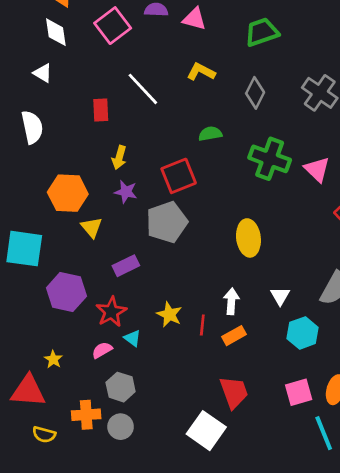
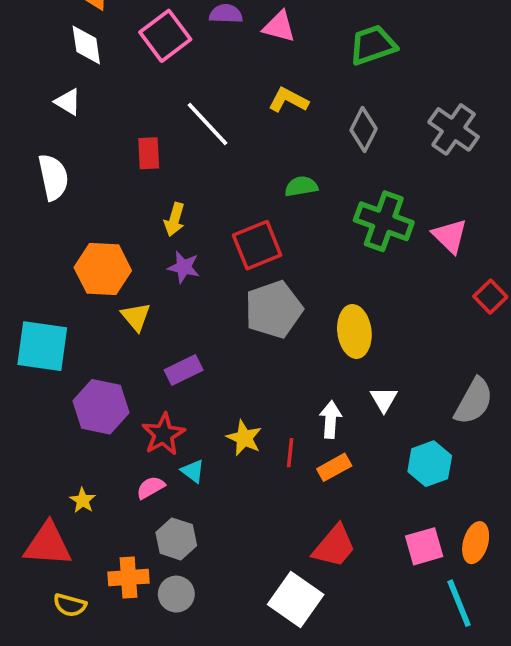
gray pentagon: (167, 222) -> (274, 309), moved
white triangle: (280, 296) -> (384, 399), moved
red trapezoid: (234, 392) -> (334, 546), turned 60

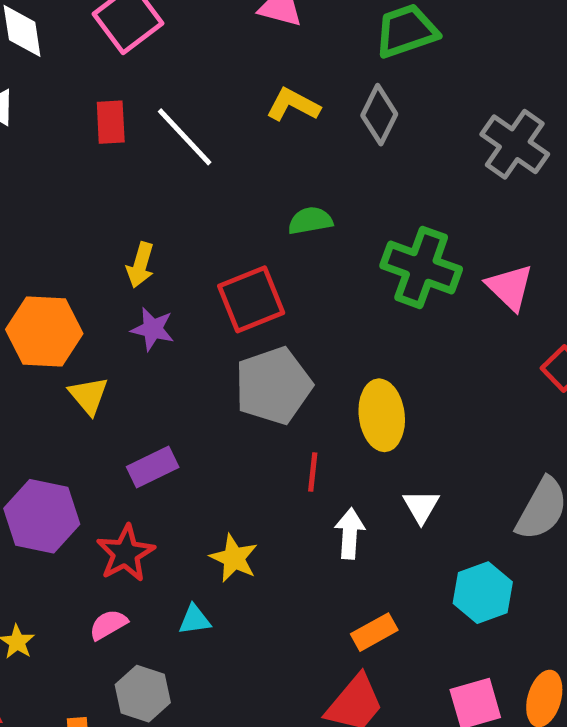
gray diamond: (364, 129) -> (379, 115), moved
red rectangle: (149, 153) -> (111, 122), moved
red line: (290, 453) -> (313, 472), moved
orange rectangle: (334, 467) -> (374, 632), moved
cyan triangle: (193, 471) -> (194, 620), moved, turned -45

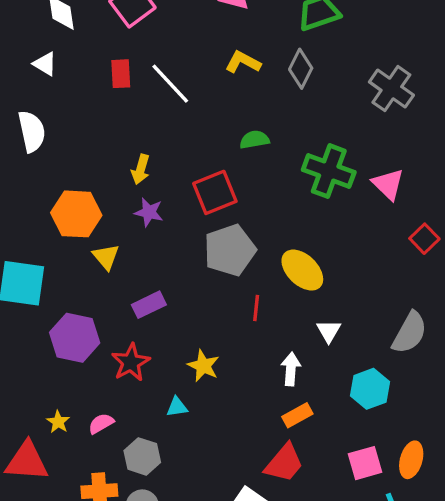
yellow ellipse: (382, 415) -> (302, 270), turned -39
white arrow: (350, 534) -> (291, 369), moved
pink semicircle: (108, 625) -> (101, 423), moved

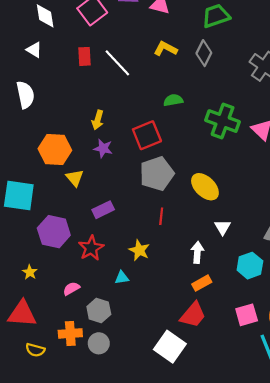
red line: (256, 308) -> (161, 216), moved
yellow star: (58, 422) -> (30, 272), moved

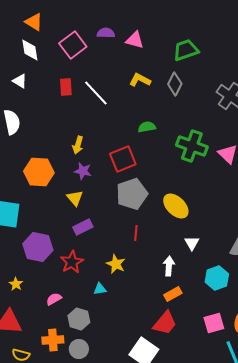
yellow triangle: (75, 178) -> (75, 198), moved

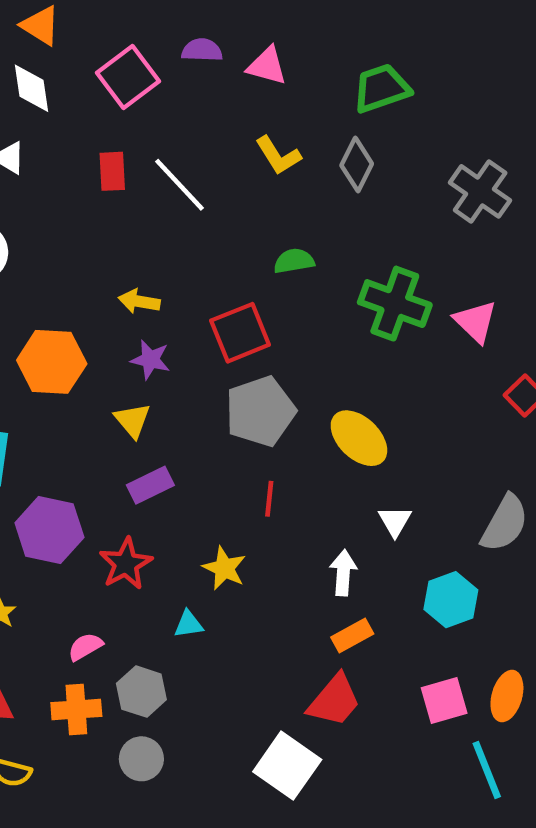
yellow L-shape: (140, 80) -> (278, 156), turned -150
yellow arrow: (78, 145) -> (139, 301), turned 84
orange cross: (53, 340) -> (76, 709), moved

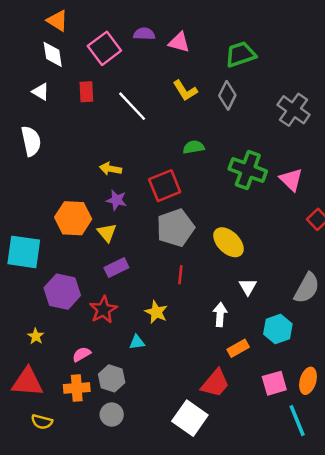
red rectangle: (112, 171) -> (86, 92), moved
orange hexagon: (52, 362) -> (73, 218), moved
orange rectangle: (352, 635) -> (238, 348), moved

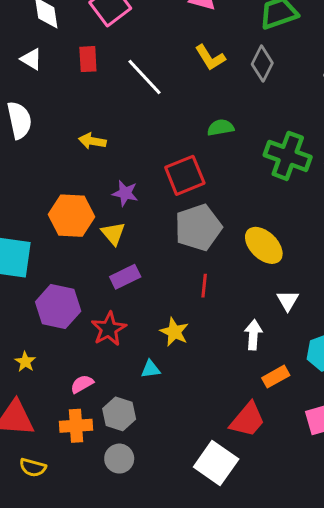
yellow arrow: (110, 169) -> (92, 141), moved

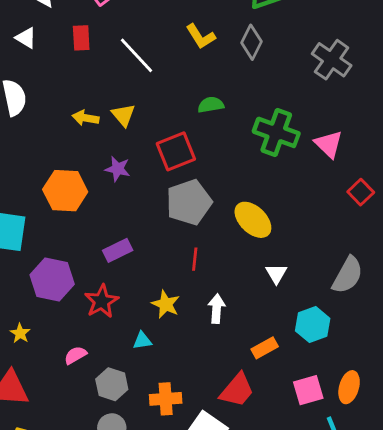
yellow triangle: (113, 233) -> (123, 115), moved
white arrow: (253, 335) -> (217, 309), moved
orange cross: (76, 426) -> (166, 399), moved

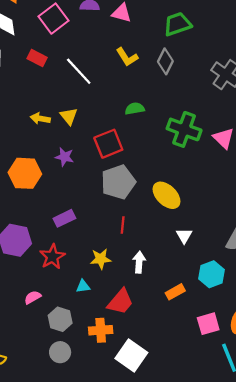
red rectangle: (81, 38) -> (37, 58), turned -60
yellow star: (166, 304) -> (101, 259), turned -30
red trapezoid: (237, 390) -> (120, 302), moved

